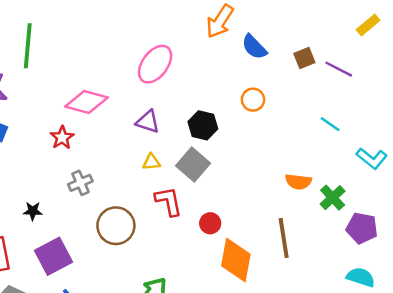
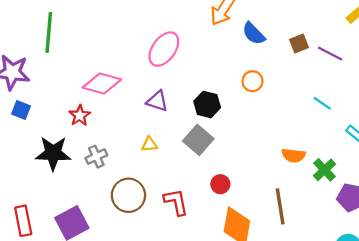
yellow triangle: (151, 162) -> (149, 144), moved
red L-shape: (169, 201) -> (176, 202), moved
black star: (33, 211) -> (53, 153), moved, size x2.0
red circle: (210, 223) -> (220, 184), moved

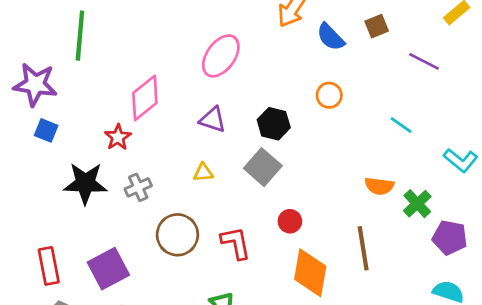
brown square: (299, 44) -> (377, 26), moved
pink diamond: (102, 83) -> (145, 98), turned -54
cyan line: (322, 103) -> (401, 125), moved

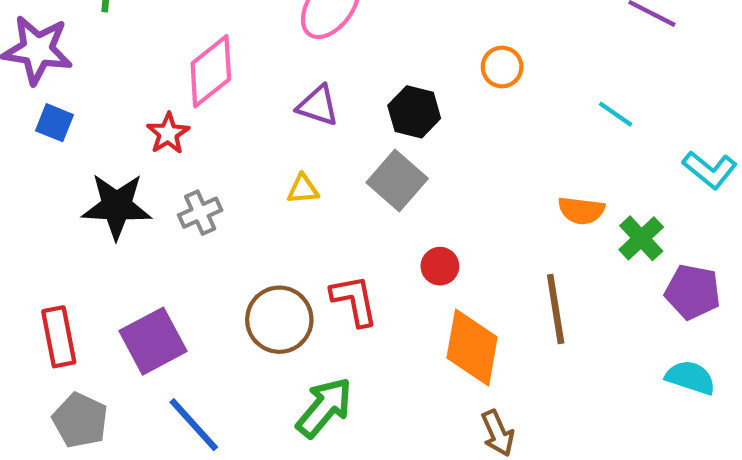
brown circle: (177, 235) -> (279, 320), moved

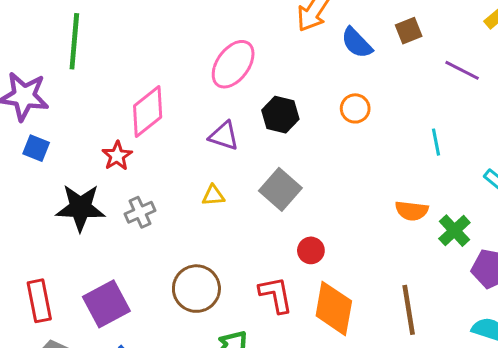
black hexagon: (414, 112) -> (280, 115), moved
cyan line: (616, 114) -> (436, 142), turned 44
red L-shape: (354, 300) -> (276, 295), moved
brown line: (556, 309) -> (409, 310), moved

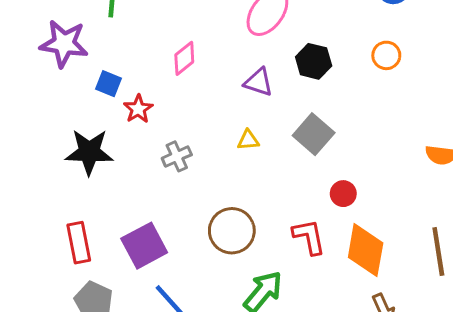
pink diamond: (148, 112) -> (184, 58), size x0.7
blue square: (36, 148) -> (108, 84), moved
red star: (117, 156) -> (138, 109), moved
black star: (80, 208) -> (89, 152), moved

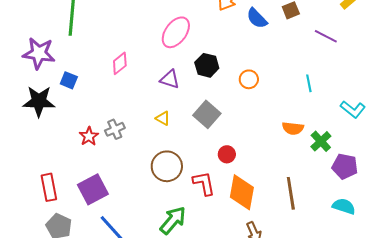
orange circle: (386, 55) -> (249, 79), moved
red star: (138, 109) -> (89, 136), moved
yellow triangle: (248, 140) -> (163, 118), turned 35
black star: (89, 152) -> (39, 101), moved
brown circle: (232, 231) -> (167, 166), moved

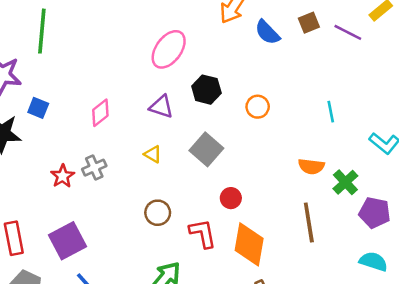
purple line: (326, 36) -> (348, 32), moved
pink diamond: (120, 63) -> (100, 113), moved
brown circle: (167, 166) -> (158, 213), size x0.7
brown line: (291, 193) -> (309, 222), moved

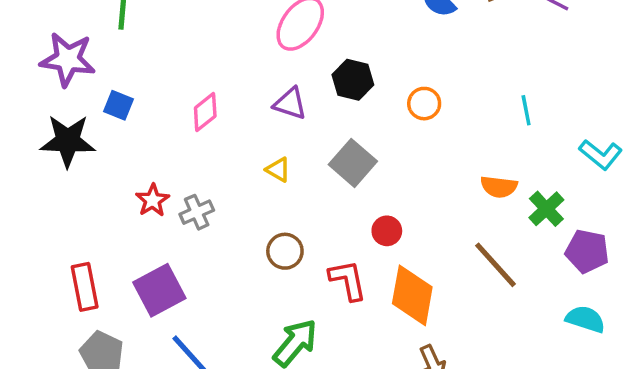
gray cross: (94, 168) -> (197, 212), moved
brown line: (309, 222) -> (495, 265), turned -33

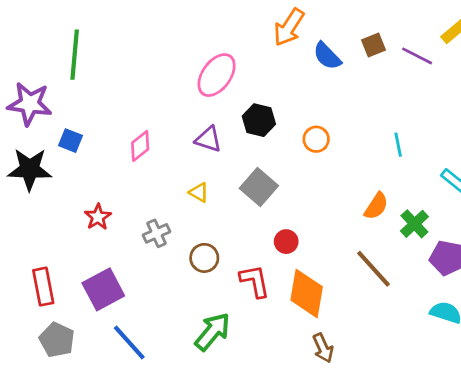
orange semicircle: (499, 187) -> (376, 206), turned -64
gray cross: (197, 212) -> (157, 233), moved

